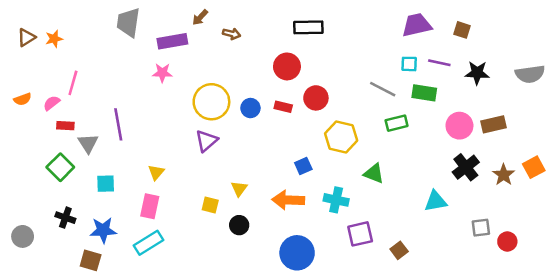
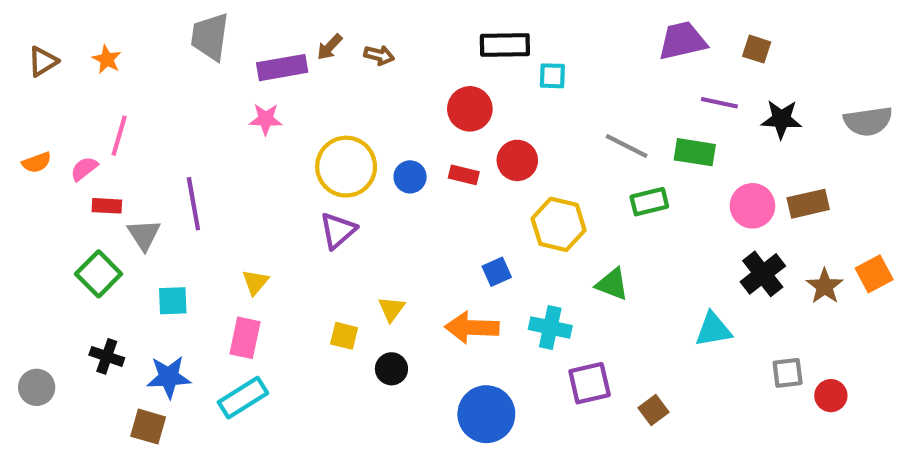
brown arrow: (200, 17) -> (330, 47), moved
orange star: (54, 39) -> (107, 59), moved, turned -30
cyan square: (409, 64) -> (552, 76), moved

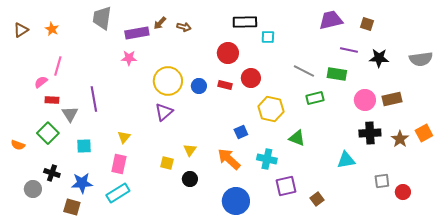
orange semicircle: (37, 162) -> (18, 145), moved, turned 40
black cross: (763, 274) -> (370, 133), turned 35
orange arrow: (472, 328) -> (229, 159), turned 40
gray circle: (37, 387) -> (33, 189), moved

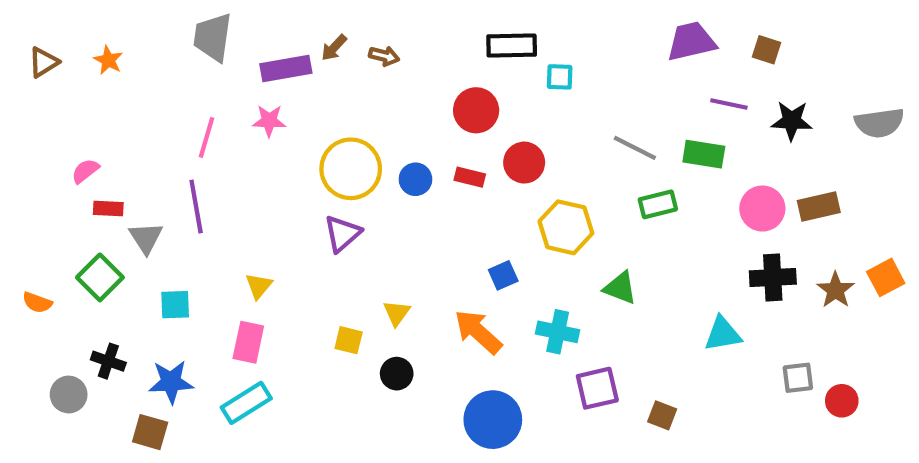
pink line: (58, 66) -> (207, 137), moved
brown square: (317, 199) -> (662, 415), turned -32

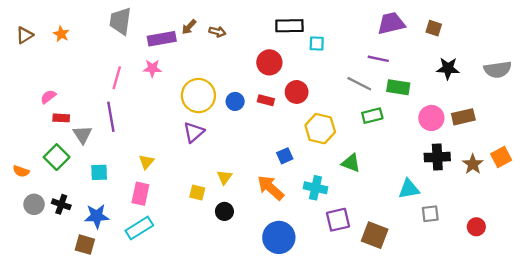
purple line: (729, 104) -> (378, 59), moved
gray square: (798, 378) -> (430, 214), moved
gray circle: (69, 394) -> (34, 204), moved
brown square: (662, 415) -> (375, 235), size x1.6

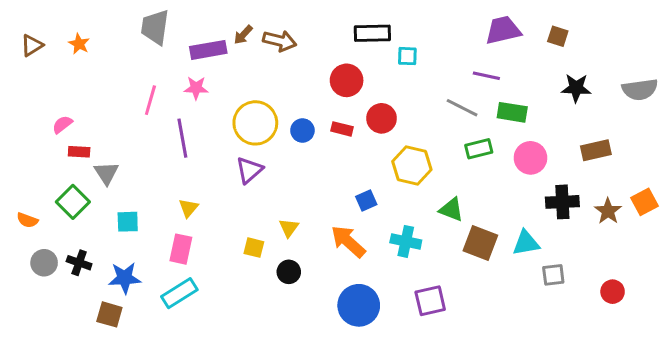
brown arrow: (217, 32) -> (280, 41), size x1.5
purple line: (111, 117) -> (182, 138), moved
pink circle: (431, 118) -> (530, 158), moved
purple square: (338, 220) -> (430, 301), moved
brown square: (375, 235) -> (480, 243), moved

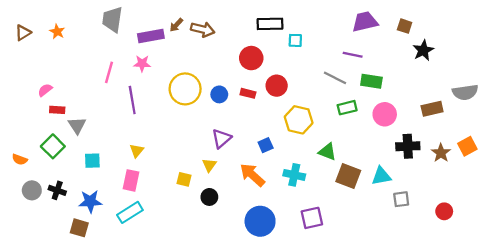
black star: (576, 88) -> (423, 50), moved, turned -30
gray semicircle: (640, 89) -> (465, 92), moved
purple triangle: (249, 170) -> (221, 139), moved

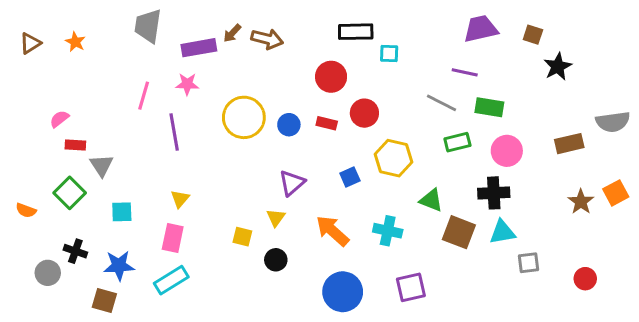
blue square: (266, 145) -> (350, 177), moved
black cross: (408, 146) -> (494, 193), moved
gray circle: (32, 190) -> (48, 273), moved

